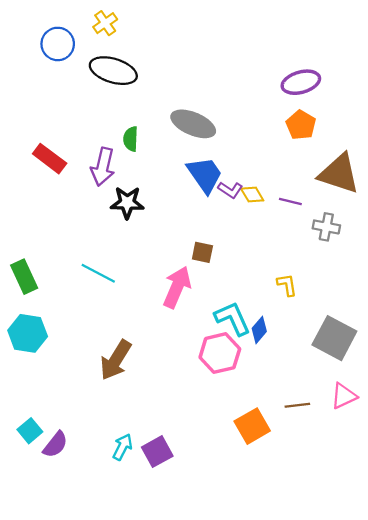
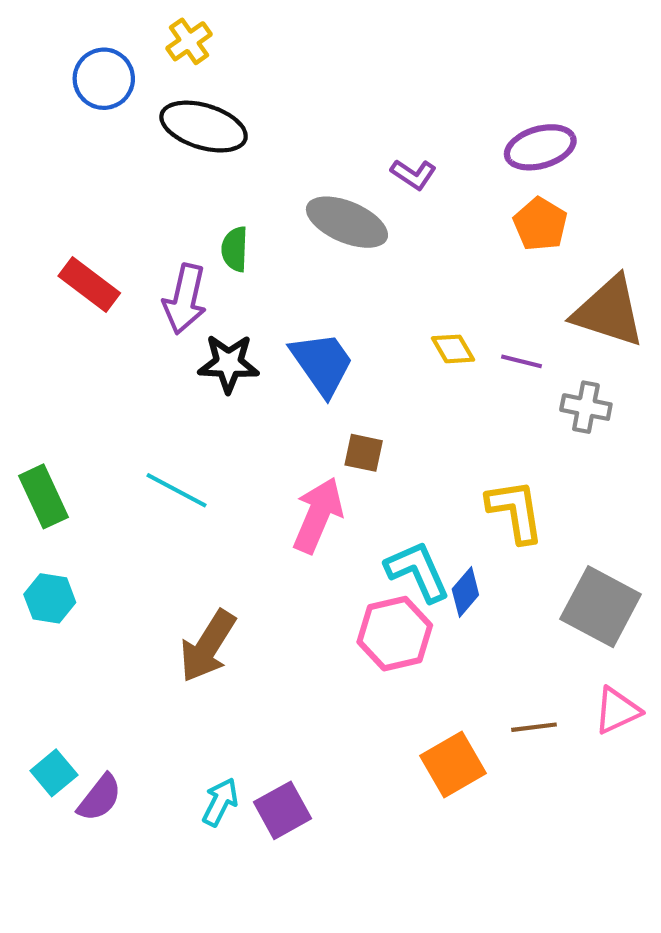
blue trapezoid: (205, 175) -> (322, 363), moved
purple L-shape: (230, 190) -> (413, 174), moved
yellow L-shape: (287, 285) -> (515, 511), size x1.6
cyan hexagon: (28, 333) -> (50, 598), size x0.7

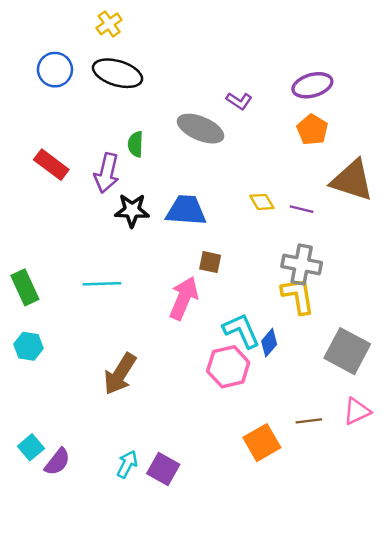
blue circle: (104, 79) -> (55, 70), moved
blue trapezoid: (322, 363) -> (186, 210), turned -51
gray cross: (586, 407) -> (302, 264), moved, size x1.4
cyan line: (177, 490) -> (102, 284), turned -30
purple square: (283, 810) -> (163, 469), turned -32

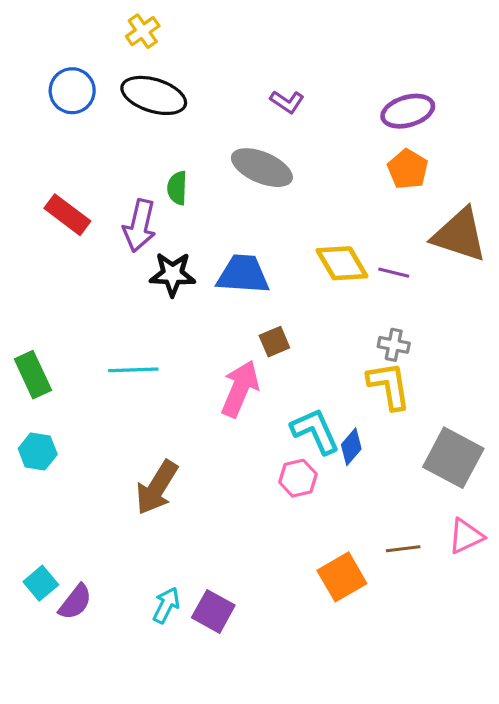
purple L-shape: (239, 101) -> (287, 102), moved
yellow diamond: (262, 202) -> (342, 263), size x1.6
brown square: (210, 262) -> (274, 342), turned -35
gray cross: (302, 264) -> (394, 345), size x0.6
pink hexagon: (228, 367) -> (298, 478), size x0.7

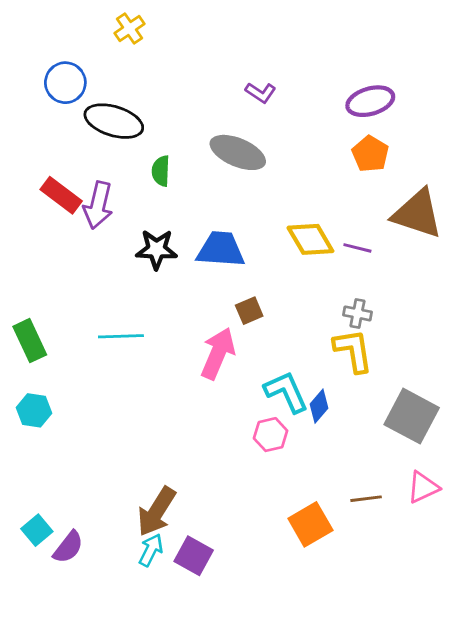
black ellipse: (154, 95) -> (114, 121), moved
purple arrow: (140, 226) -> (98, 205), moved
brown arrow: (157, 488) -> (157, 512), moved

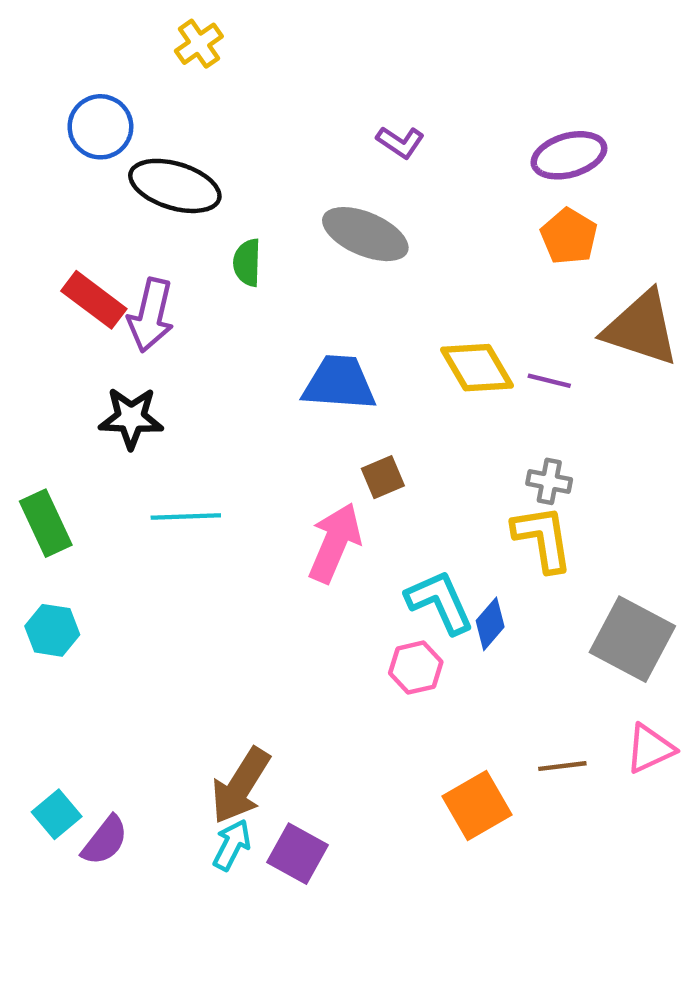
black star: (157, 249) -> (131, 418), moved

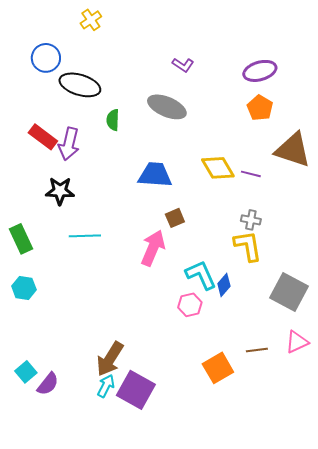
purple square: (297, 854) -> (136, 390), size x1.4

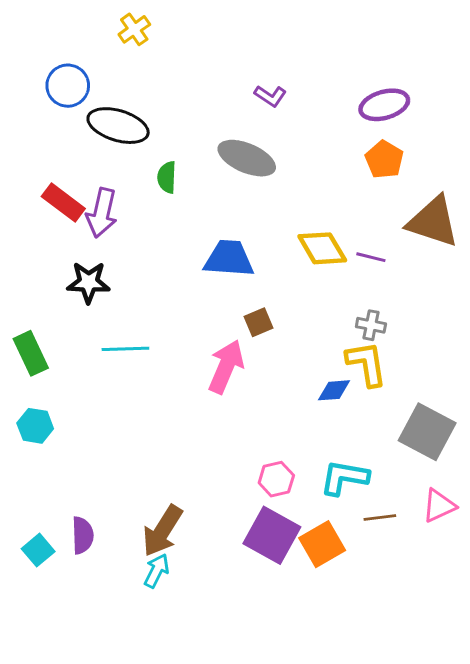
cyan L-shape: (201, 275) -> (344, 478), moved, turned -56
blue diamond: (224, 285) -> (334, 390), moved, turned 45
pink hexagon: (190, 305) -> (276, 479), moved
purple semicircle: (48, 384) -> (83, 535), moved, turned -40
purple square: (136, 390) -> (272, 535), moved

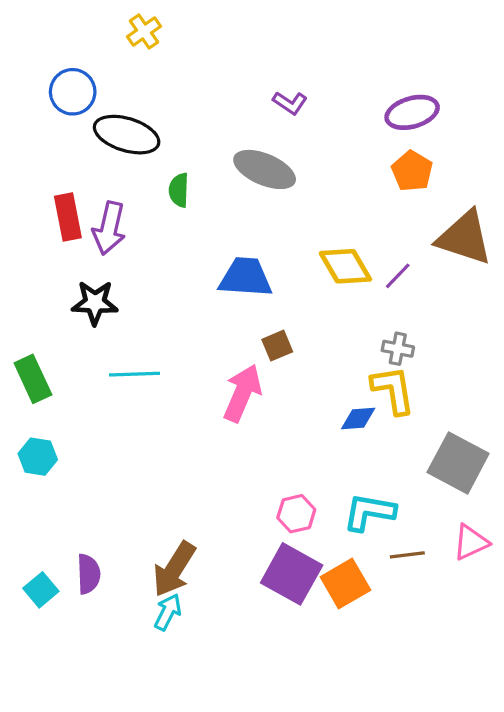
red rectangle: (63, 202) -> (68, 217), turned 42
purple line: (371, 257) -> (398, 276), turned -60

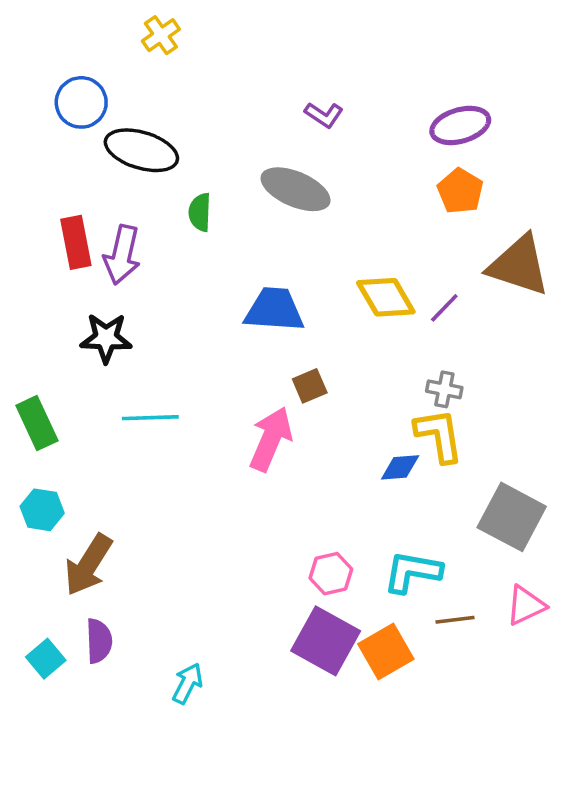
brown arrow: (174, 569) -> (88, 565), moved

